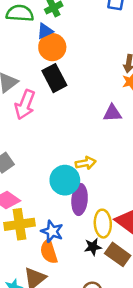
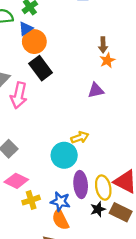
purple ellipse: (80, 199) -> (81, 185), moved
yellow cross: (20, 224) -> (31, 200), size x0.7

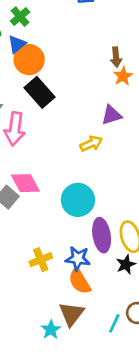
yellow arrow: (80, 137) -> (91, 144), moved
pink diamond: (16, 181) -> (25, 183), moved, turned 40

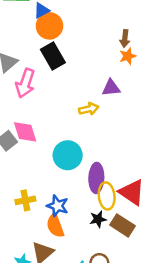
purple ellipse: (102, 235) -> (96, 178), moved

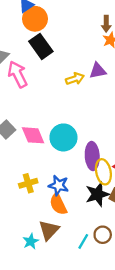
pink arrow: (25, 83) -> (18, 74), turned 140
yellow arrow: (89, 109) -> (75, 79), moved
pink diamond: (25, 132) -> (33, 135), moved
black star: (98, 219) -> (97, 194), size x1.5

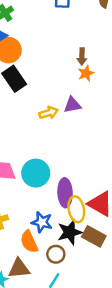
blue star: (59, 185) -> (42, 222), moved
brown triangle: (49, 230) -> (19, 268), turned 40
brown circle: (103, 235) -> (56, 254), moved

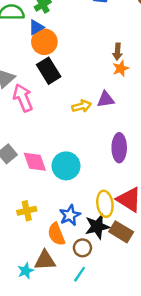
purple ellipse: (65, 193) -> (119, 148), moved
blue star: (42, 222) -> (70, 215), turned 30

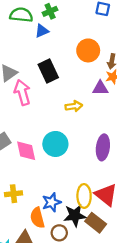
orange circle: (44, 42) -> (88, 50), moved
purple triangle: (106, 99) -> (100, 88), moved
cyan circle: (66, 166) -> (55, 144), moved

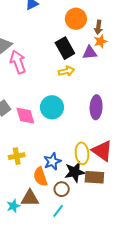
black rectangle: (48, 71) -> (65, 48), moved
brown rectangle: (96, 223) -> (94, 177), turned -30

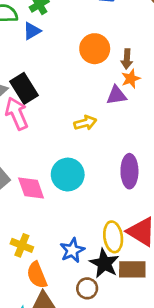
black rectangle: (65, 48) -> (24, 88), moved
yellow cross: (17, 156) -> (22, 245), turned 35
black star: (75, 172) -> (104, 263), turned -30
orange semicircle: (40, 177) -> (37, 275), moved

